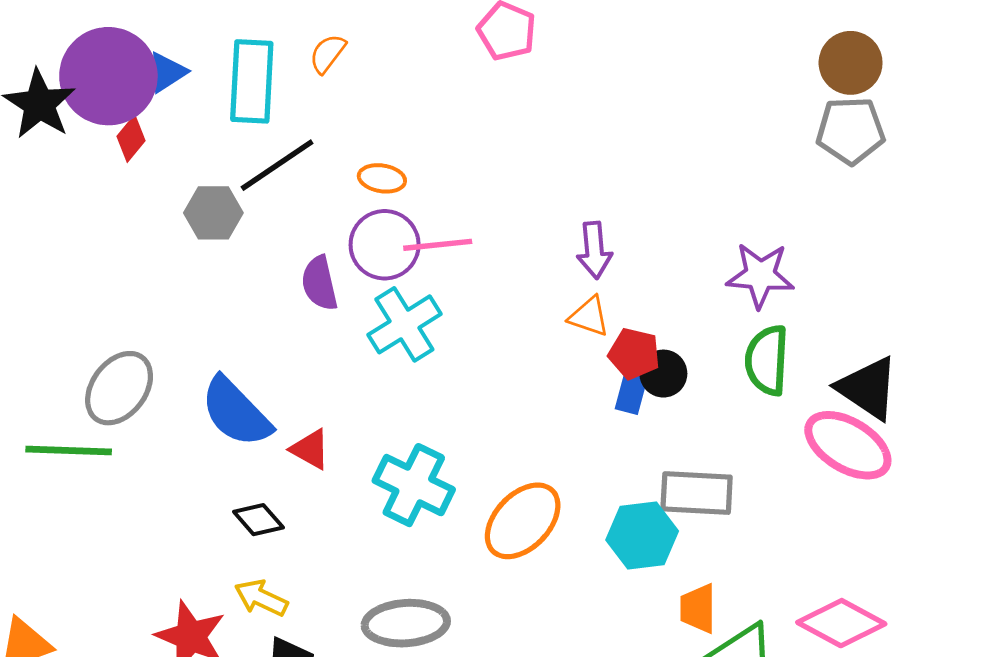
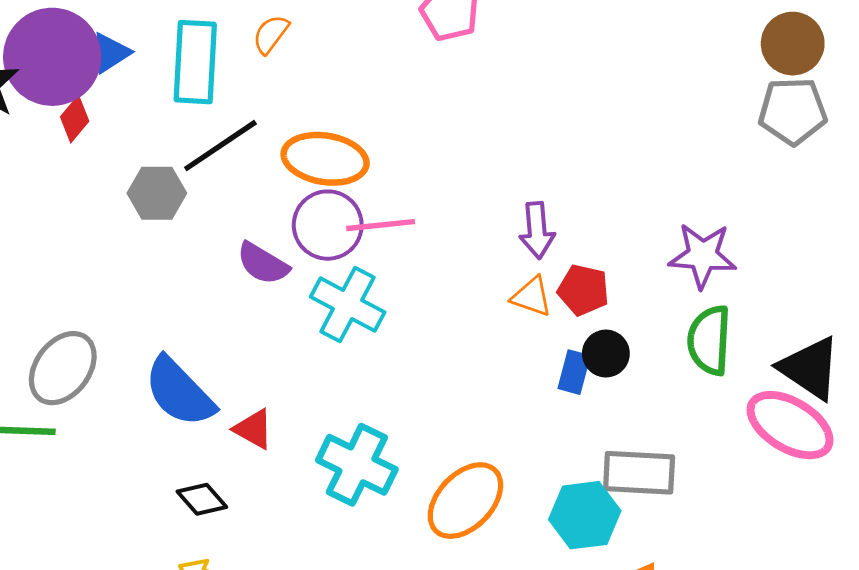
orange ellipse: (382, 178) -> (325, 159), size x1.8
purple semicircle: (320, 283) -> (263, 263), turned -46
cyan cross: (404, 324) -> (348, 305), turned -30
red pentagon: (634, 354) -> (583, 290), moved

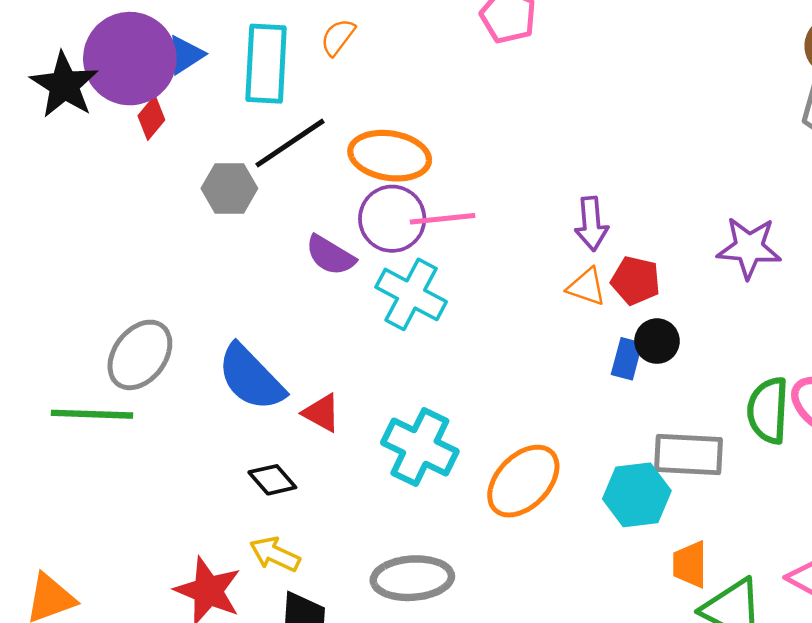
green semicircle: (709, 340) -> (768, 410), moved

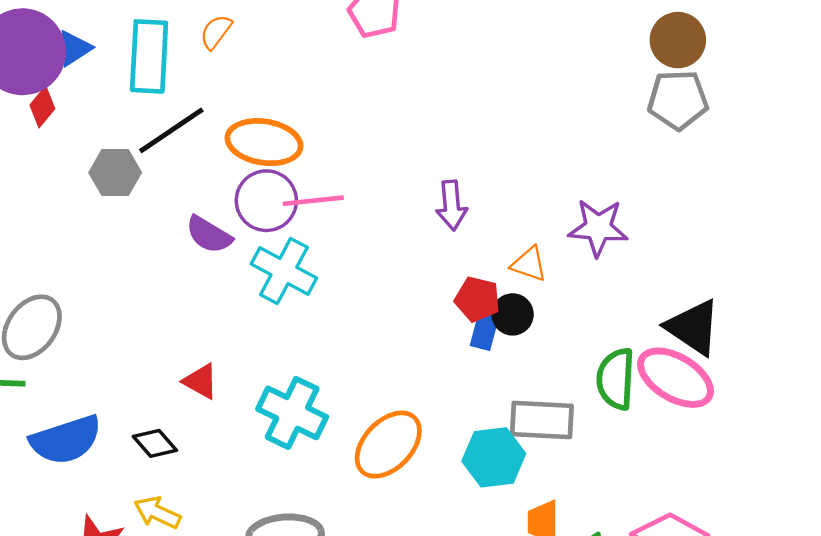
red pentagon: (636, 281) -> (477, 299), moved
orange triangle: (586, 287) -> (529, 264), moved
blue semicircle: (251, 378) -> (66, 440), moved, turned -64

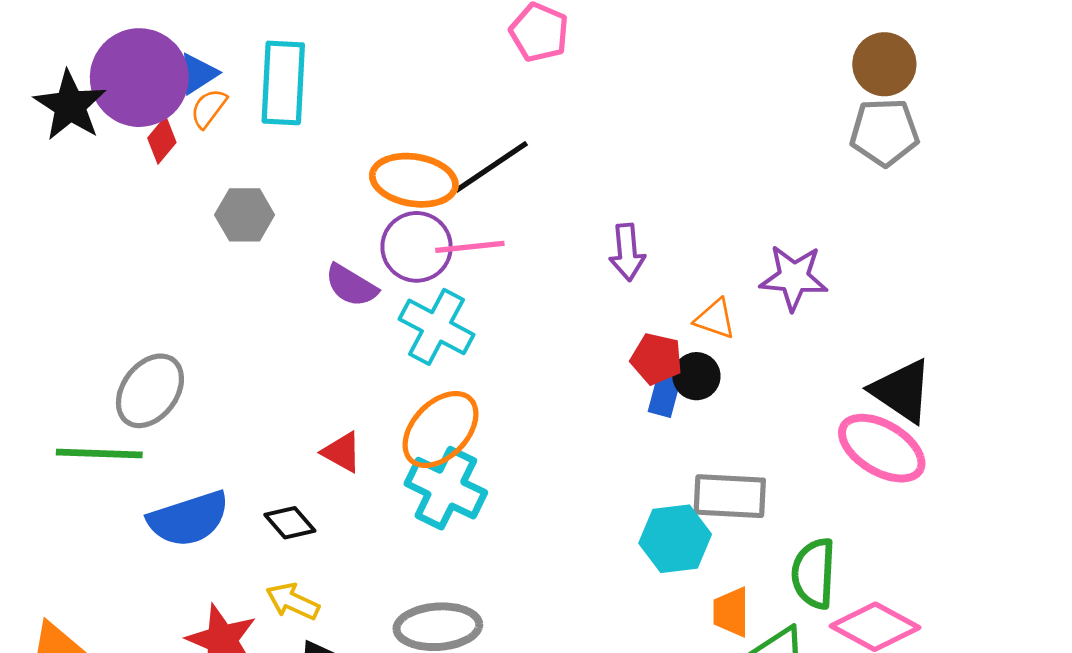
orange semicircle: (216, 32) -> (209, 108), moved
black line: (171, 130) -> (491, 167), moved
green semicircle: (616, 379) -> (814, 573), moved
orange ellipse: (388, 445) -> (441, 429), moved

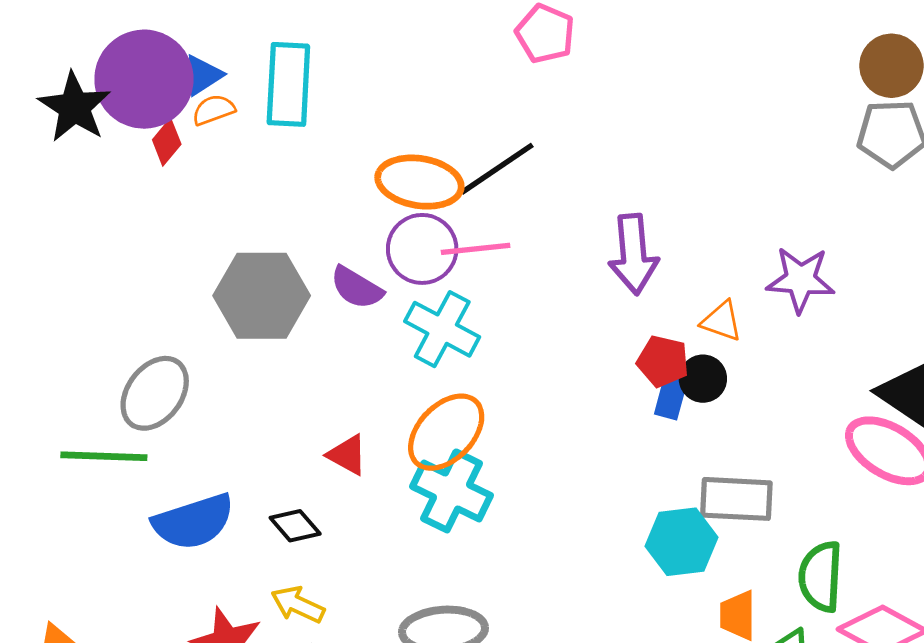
orange semicircle: (209, 108) -> (214, 110), turned 33
gray hexagon: (245, 215) -> (262, 296), moved, size x1.6
purple arrow: (627, 252) -> (633, 254), size x1.4

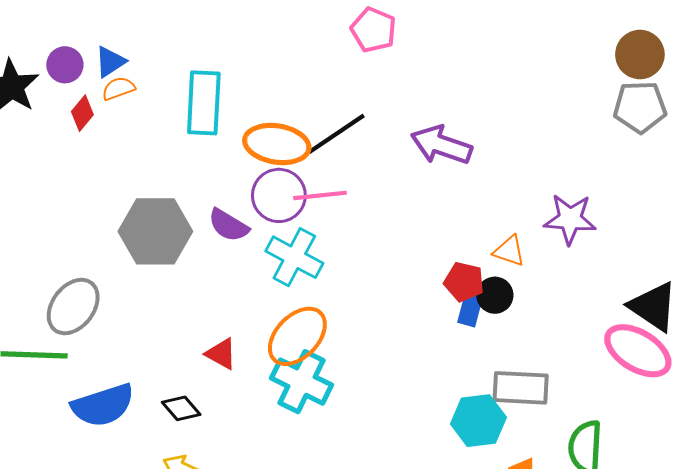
purple circle: (144, 79) -> (65, 65), size x0.5
cyan rectangle: (288, 84) -> (204, 103), moved
purple arrow: (633, 254) -> (441, 145), moved, turned 114

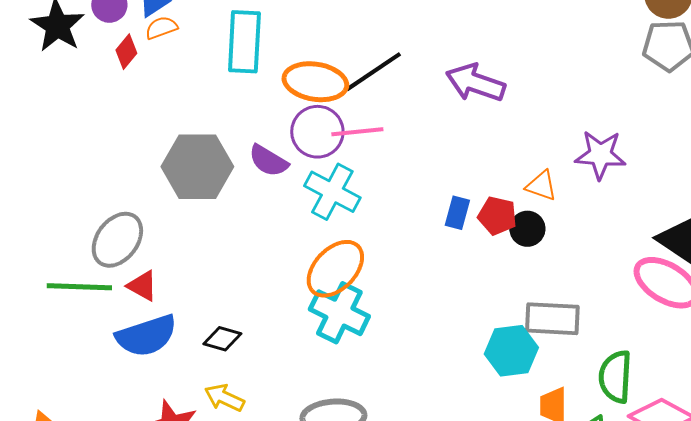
blue rectangle: (470, 310) -> (457, 213), moved
red triangle: (221, 354) -> (142, 286), moved
black diamond: (181, 408) -> (222, 339), turned -33

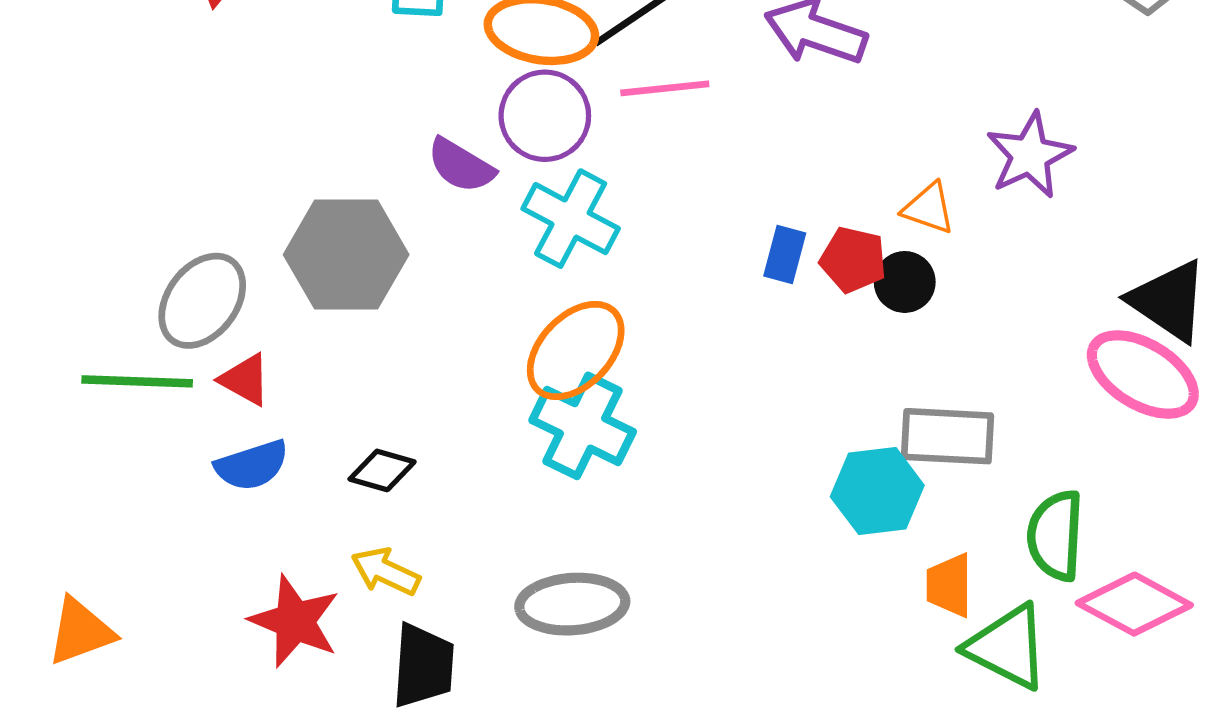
pink line: (357, 132) -> (665, 88), moved
purple star: (600, 155) -> (1030, 155), turned -30
gray hexagon: (197, 167) -> (346, 255), moved
blue semicircle: (146, 336) -> (252, 465), size x0.7

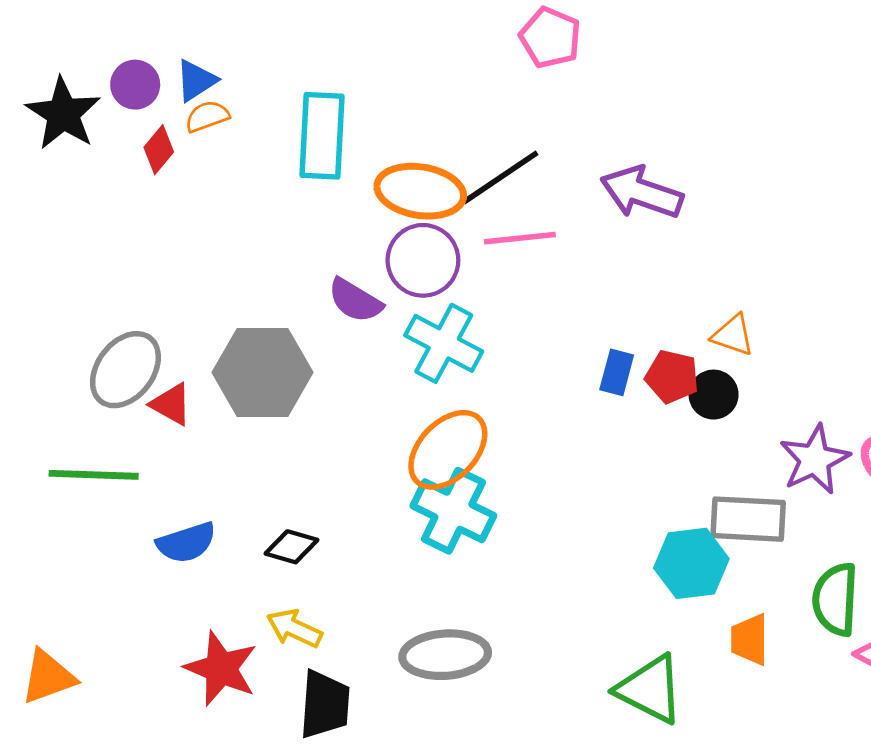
purple star: (1030, 155) -> (815, 460), moved
gray ellipse: (202, 301) -> (125, 370), moved
red triangle: (245, 380) -> (171, 404), moved
green triangle: (1007, 647) -> (650, 689), moved

